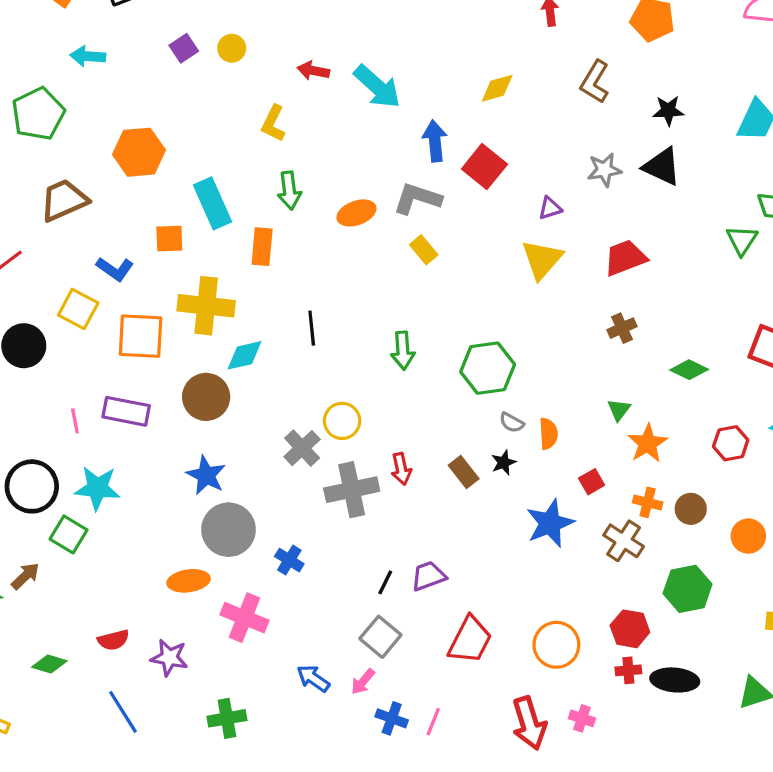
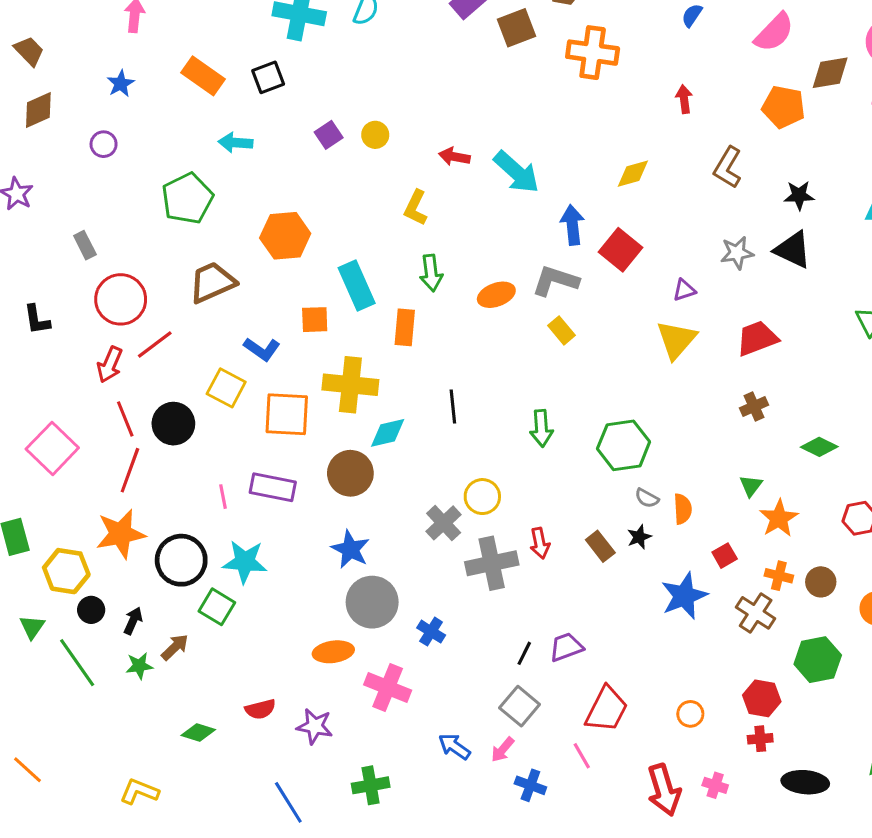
orange circle: (556, 645) -> (690, 714), size x0.6
black ellipse: (675, 680) -> (805, 782), moved
blue line: (123, 712) -> (288, 802), moved
pink line: (433, 722) -> (582, 756), moved, turned -52

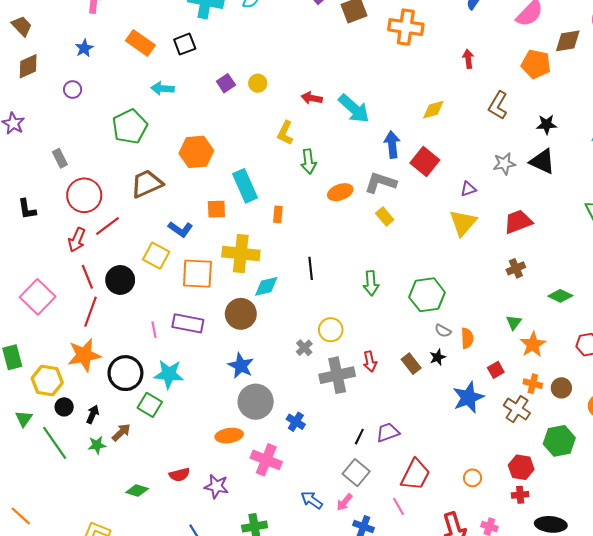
green arrow: (431, 273) -> (309, 161), moved
orange rectangle: (405, 327) -> (278, 214), size x0.7
gray cross: (444, 523) -> (304, 348), size x0.7

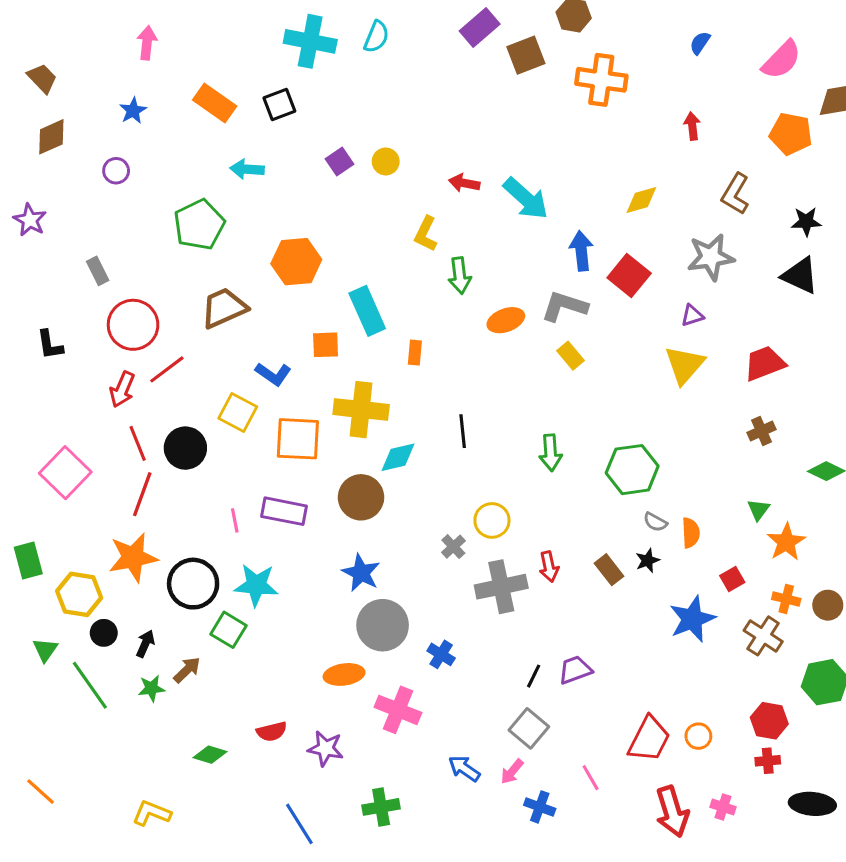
gray star: (504, 164) -> (711, 257), moved, size x1.4
red trapezoid: (415, 475) -> (649, 739), moved

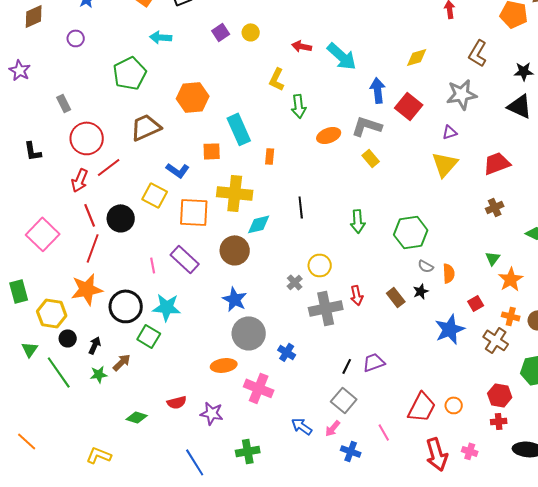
purple rectangle: (284, 511) -> (185, 259), turned 32

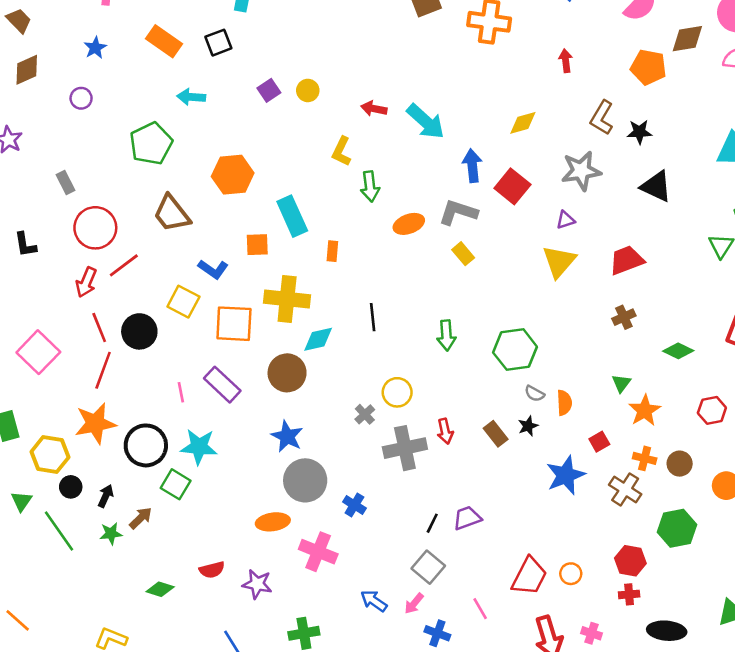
black star: (524, 71) -> (639, 132), moved
brown trapezoid: (146, 127) -> (172, 214), turned -104

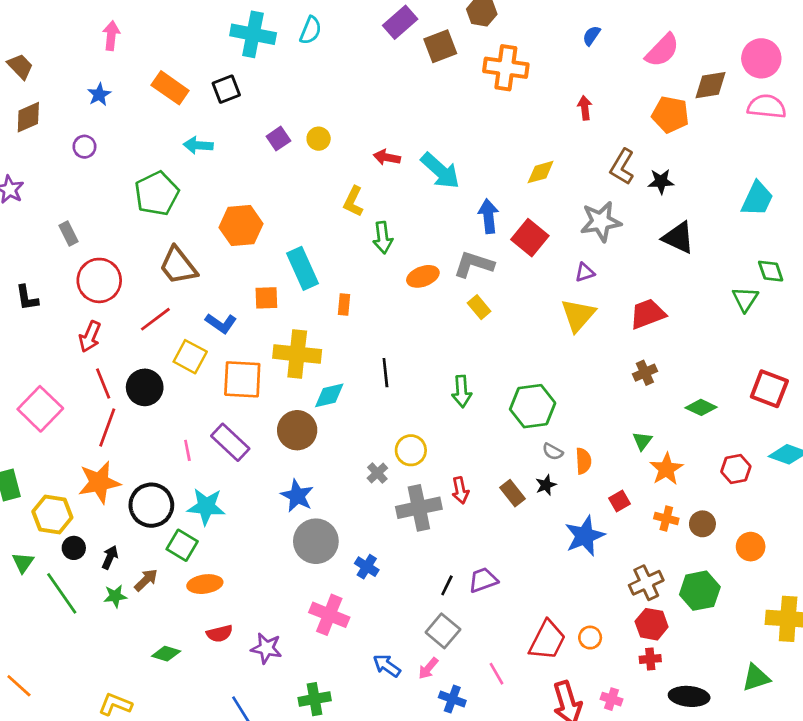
red line: (124, 265) -> (155, 319), moved
brown cross: (625, 489) -> (646, 583), moved, turned 32
orange ellipse: (273, 522) -> (205, 584), moved

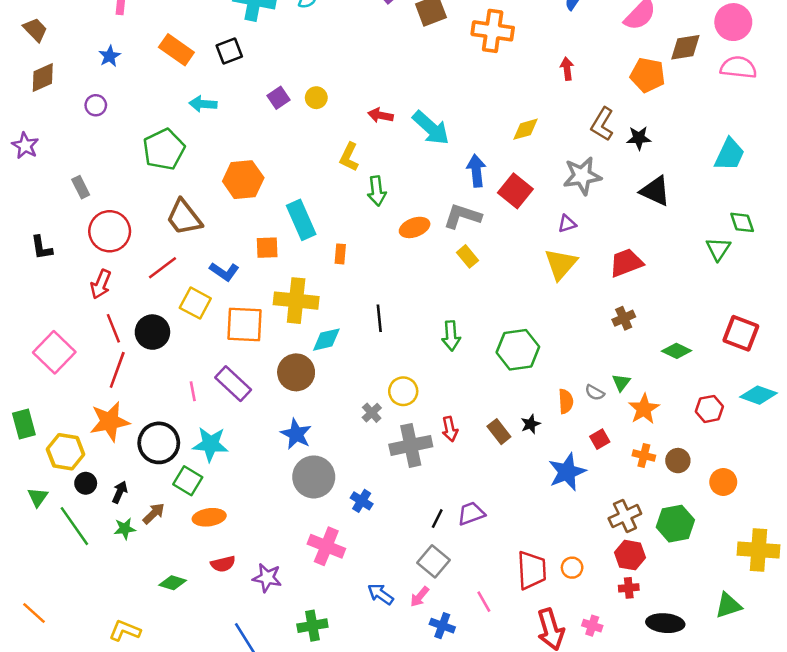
gray semicircle: (553, 452) -> (595, 393), moved
red trapezoid: (547, 640) -> (532, 570), turned -30

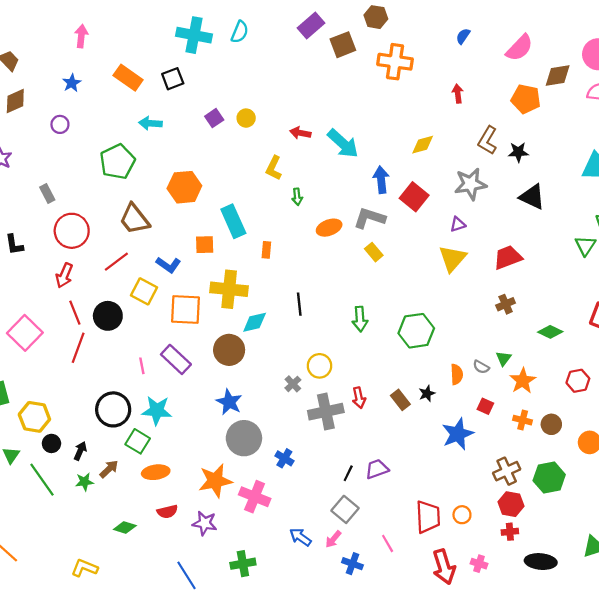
green arrow: (377, 191) -> (297, 197), size x0.7
orange star: (110, 422) -> (215, 481), moved
red square: (600, 439) -> (485, 406), turned -35

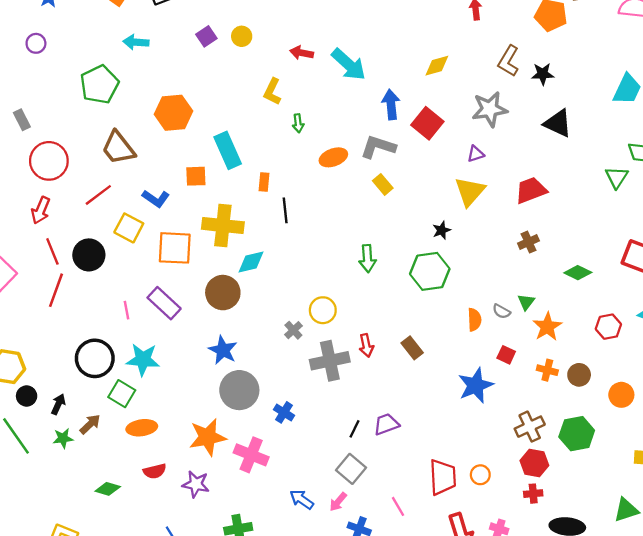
black line: (299, 304) -> (285, 210), moved
black star: (427, 393) -> (442, 230), moved

